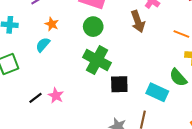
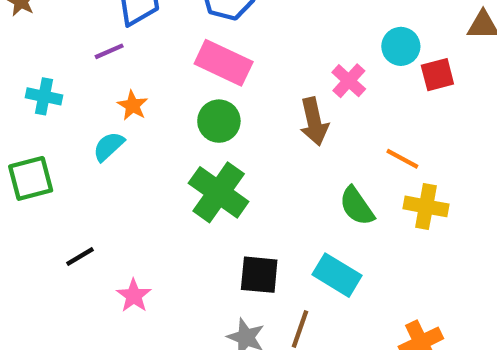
green semicircle: (178, 78) -> (357, 206), moved
black square: (119, 84) -> (259, 275), moved
pink star: (56, 96) -> (134, 296), moved

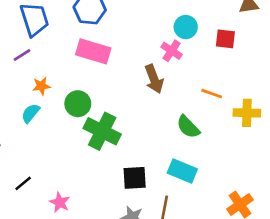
cyan circle: (401, 46) -> (186, 27), moved
red square: (437, 75) -> (225, 39), turned 30
orange star: (133, 105) -> (41, 86), turned -30
green circle: (219, 121) -> (78, 104), moved
yellow cross: (426, 206) -> (247, 113), moved

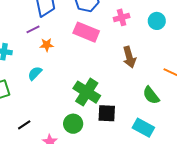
pink cross: (172, 51) -> (122, 17), moved, turned 35
orange star: (41, 86) -> (47, 45), moved
green circle: (78, 104) -> (73, 124), moved
black square: (135, 178) -> (107, 113), moved

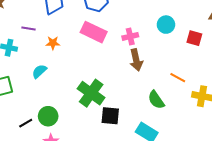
pink cross: (122, 17) -> (130, 36), moved
purple line: (33, 29) -> (29, 28), moved, turned 32
green circle: (73, 124) -> (48, 116), moved

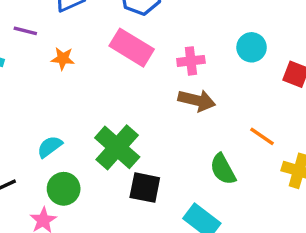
brown arrow: (136, 60) -> (197, 100), turned -70
cyan semicircle: (39, 71) -> (50, 147), moved
green circle: (48, 116) -> (64, 189), moved

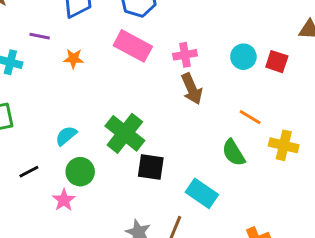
cyan circle: (252, 47) -> (243, 57), moved
brown arrow: (197, 100) -> (192, 89), turned 56
green semicircle: (223, 169) -> (234, 153), moved

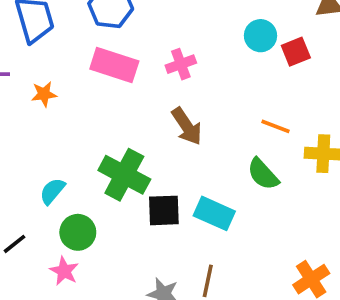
cyan circle: (243, 57) -> (261, 36), moved
red square: (277, 62) -> (296, 52), turned -30
brown arrow: (192, 89) -> (187, 126), moved
cyan rectangle: (202, 193) -> (214, 213), moved

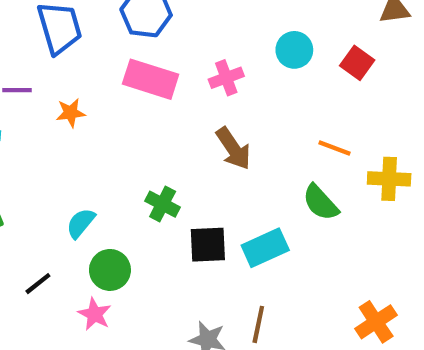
cyan circle: (261, 36) -> (294, 50), moved
red square: (296, 52) -> (357, 63), turned -32
green cross: (124, 175) -> (163, 204), size x0.6
cyan rectangle: (214, 213) -> (265, 248), turned -48

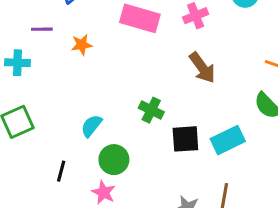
black line: (38, 284) -> (61, 171), turned -35

